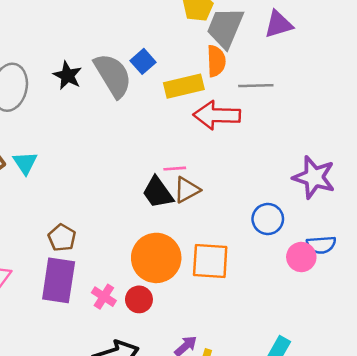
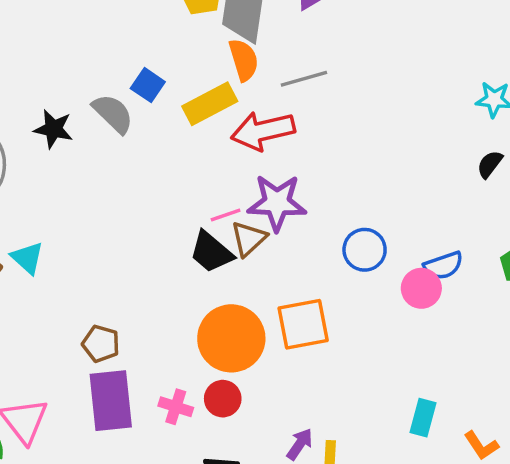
gray semicircle: (113, 75) -> (113, 114), size x0.7
purple star: (314, 177) -> (277, 203), moved

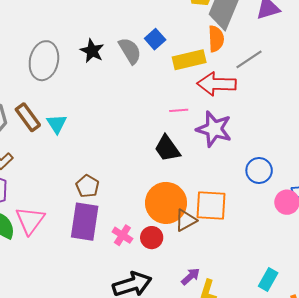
gray line: (304, 79) -> (249, 59), turned -32
pink line: (226, 215) -> (179, 110), moved
brown triangle: (249, 239) -> (186, 220), moved

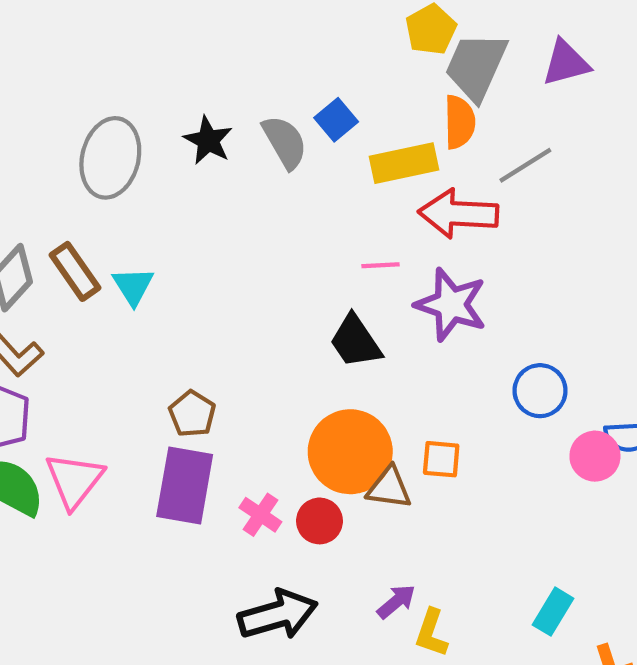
orange square: (211, 206) -> (441, 459), size x0.6
brown triangle: (186, 220) -> (389, 488), turned 35

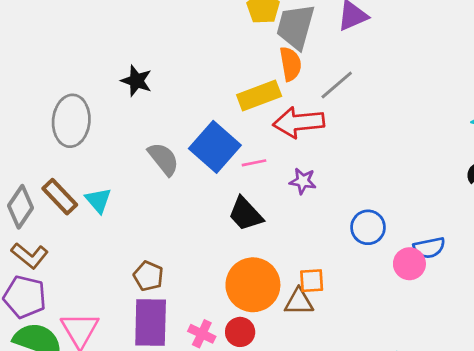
blue square: (336, 120) -> (215, 147), moved, size x1.8
black star: (208, 140) -> (136, 81), moved
gray semicircle: (285, 142) -> (163, 159), moved
purple star: (451, 305) -> (303, 181), size x0.6
brown triangle: (389, 488) -> (299, 302), moved

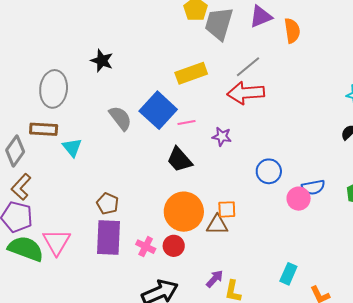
orange semicircle: (290, 64) -> (292, 31), moved
red arrow: (299, 122) -> (246, 93), moved
brown rectangle: (60, 197) -> (44, 129), moved, turned -44
brown L-shape: (30, 256) -> (21, 187), turned 92

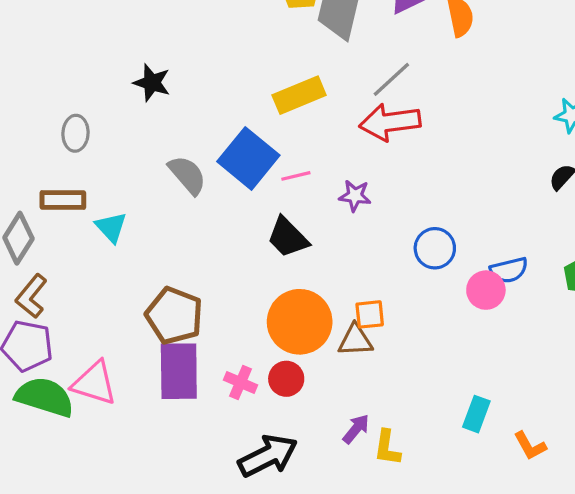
gray ellipse: (54, 89) -> (75, 133), size x0.6
brown pentagon: (108, 204) -> (174, 316), size x1.6
pink triangle: (57, 242) -> (94, 383), turned -40

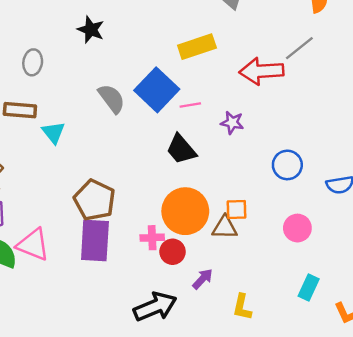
gray line: (391, 79) -> (299, 48), moved
pink circle: (486, 290) -> (297, 228), moved
pink cross: (241, 383) -> (152, 238), moved, turned -30
purple arrow: (356, 429) -> (203, 279), moved

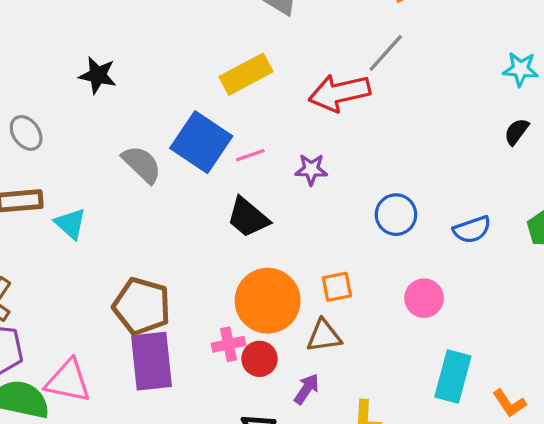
gray ellipse: (33, 62) -> (26, 133), turned -35
brown triangle: (225, 227) -> (324, 336), moved
cyan rectangle: (309, 288) -> (453, 376), size x1.4

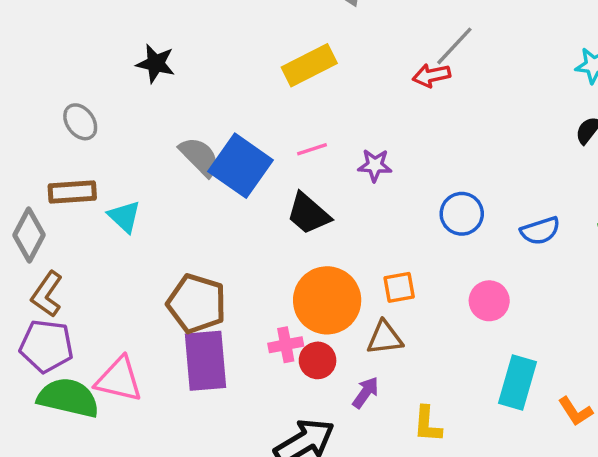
red arrow: (339, 93) -> (431, 75), moved, size x0.6
blue square: (201, 142) -> (240, 166), moved

